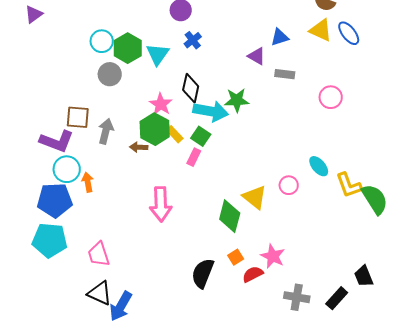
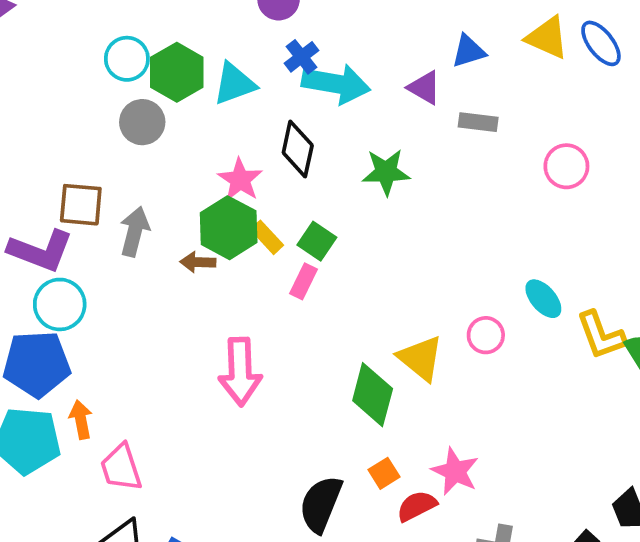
cyan triangle: (158, 54) -> (234, 84), turned 35
cyan arrow: (211, 111) -> (336, 84), moved
orange arrow: (88, 182) -> (81, 420), moved

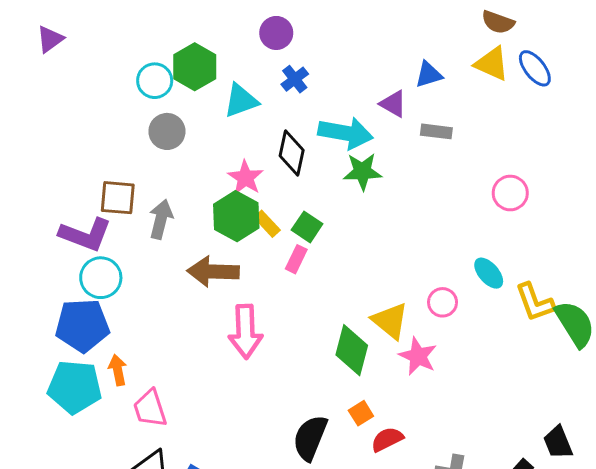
green hexagon: (177, 72) -> (195, 67), moved
cyan arrow: (336, 84) -> (346, 133), moved
pink circle: (566, 166) -> (510, 193), moved
brown arrow: (198, 262) -> (213, 272), moved, size x1.8
pink star: (455, 471) -> (418, 356), moved

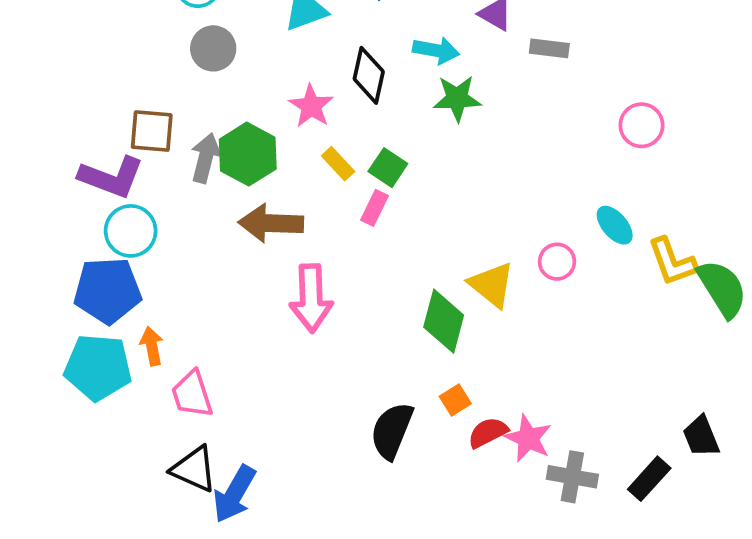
cyan arrow: (346, 133) -> (436, 50), size x0.7
green hexagon: (236, 216) -> (248, 154), moved
pink star: (418, 356) -> (528, 438), moved

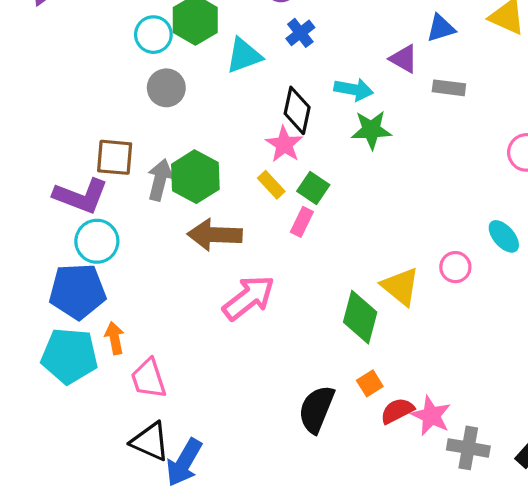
pink star: (311, 106) -> (284, 144), moved
pink arrow: (311, 298) -> (249, 298), turned -126

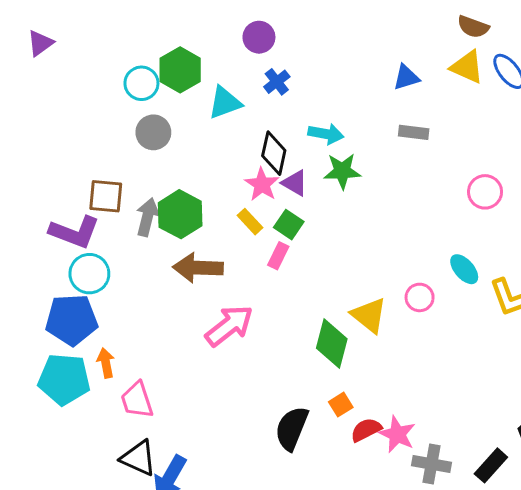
purple triangle: (404, 59) -> (295, 183), moved

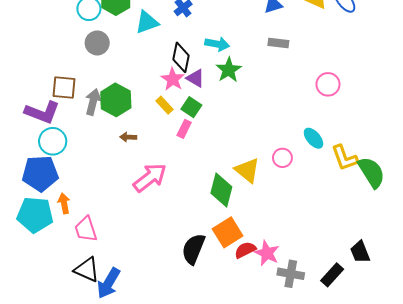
green star: (342, 171) -> (229, 70), turned -30
brown arrow: (198, 268) -> (128, 137), size x0.5
orange square: (341, 405) -> (228, 232), size x1.8

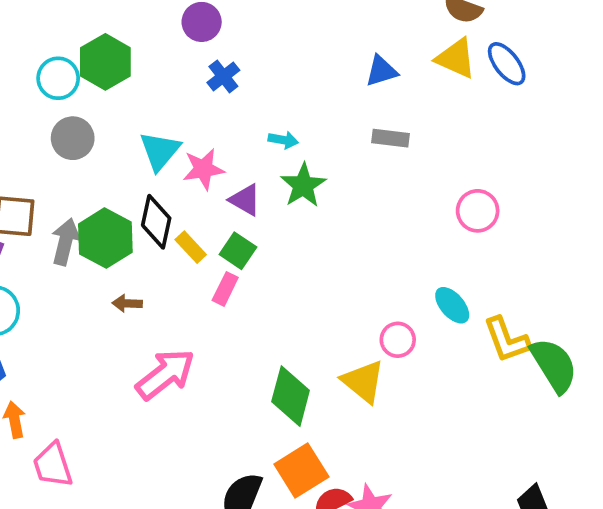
cyan triangle: (147, 22) -> (160, 151), moved, turned -30
cyan arrow: (217, 44) -> (283, 140), size x0.7
black diamond: (181, 57) -> (156, 222), moved
pink star: (173, 79) -> (203, 169), moved, turned 30
yellow triangle: (247, 170) -> (363, 382), moved

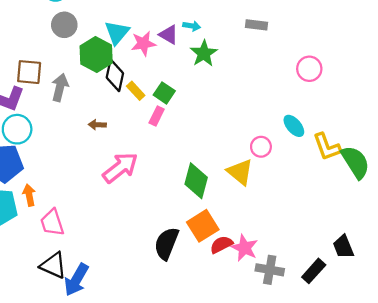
purple triangle: (245, 200) -> (169, 35), moved
green hexagon: (105, 238) -> (96, 54), moved

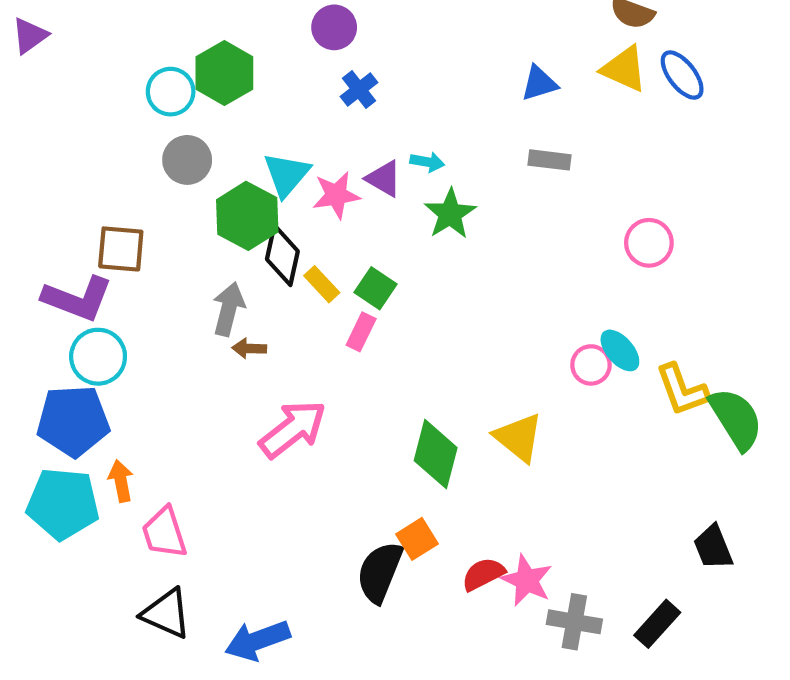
gray arrow: (60, 87) -> (229, 309), moved
pink circle: (261, 147) -> (591, 365), moved
orange square: (203, 226) -> (417, 539), moved, size x0.7
black trapezoid: (343, 247) -> (713, 547), moved
blue arrow: (76, 280) -> (258, 640), moved, turned 40

